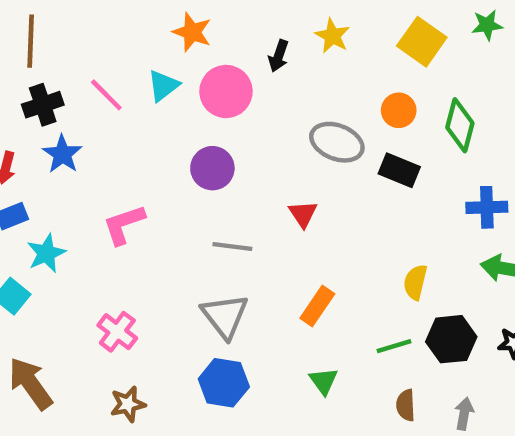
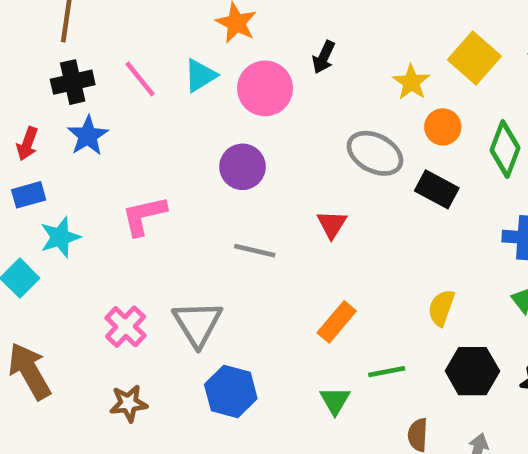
yellow star: (332, 36) -> (411, 82), moved
gray triangle: (225, 316) -> (197, 324), moved
green line: (394, 346) -> (387, 372), moved

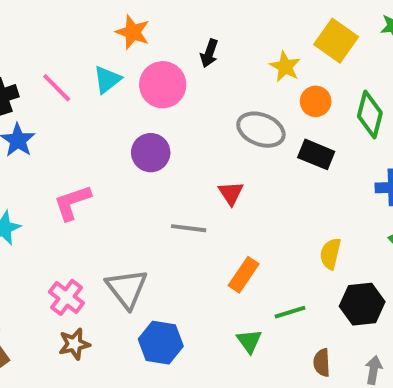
gray line: (255, 251) -> (189, 228), moved
brown star: (129, 403) -> (74, 344), moved

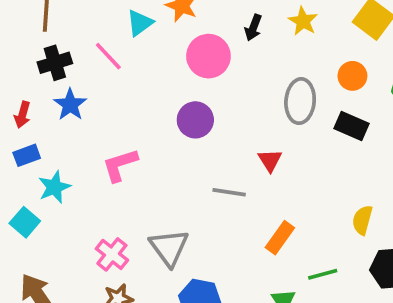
yellow star: (285, 67) -> (303, 21), moved
cyan triangle: (107, 80) -> (140, 23), moved
gray ellipse: (261, 130) -> (300, 101), turned 72

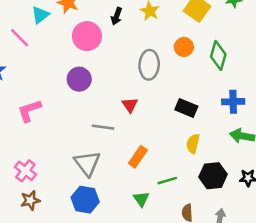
black rectangle: (352, 126) -> (186, 108), moved
gray triangle: (169, 248) -> (87, 163), moved

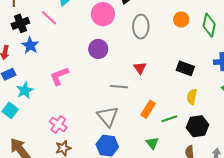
gray ellipse: (149, 65) -> (141, 27), moved
black hexagon: (213, 176) -> (198, 126), moved
green line: (167, 181) -> (169, 119), moved

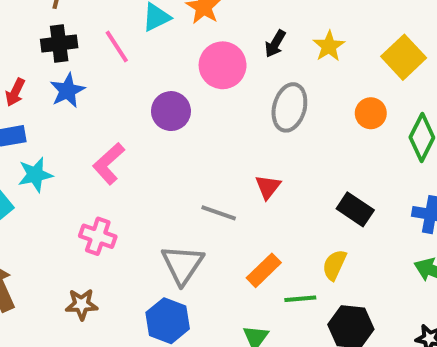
purple circle: (98, 49) -> (171, 111), moved
pink L-shape: (59, 76) -> (109, 164), turned -35
yellow semicircle: (192, 97) -> (334, 265), moved
pink cross: (58, 125) -> (98, 236), moved, turned -30

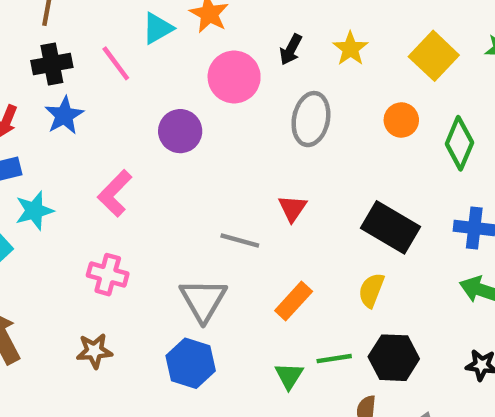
black rectangle: (355, 209) -> (391, 227), size x1.4
green line: (300, 299) -> (334, 359), moved

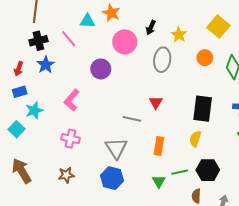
cyan triangle: (158, 28) -> (87, 21), turned 35
yellow star: (350, 49) -> (179, 35), moved
black rectangle: (391, 227) -> (203, 109), turned 70
orange rectangle: (294, 301) -> (159, 146), turned -30

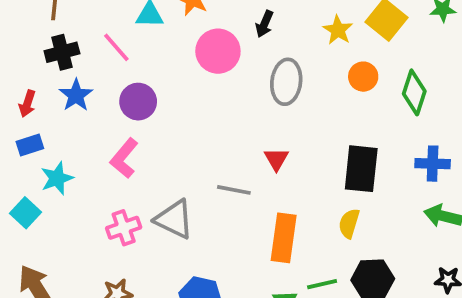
yellow star: (179, 35) -> (338, 30), moved
purple circle: (101, 69) -> (138, 102), moved
pink cross: (71, 139) -> (124, 228), turned -30
orange rectangle: (159, 146) -> (284, 238), size x1.4
gray triangle: (116, 148) -> (174, 219), moved, turned -30

